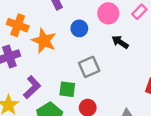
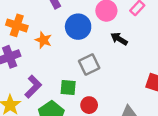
blue circle: (79, 28) -> (78, 27), size x1.5
orange star: (44, 41) -> (43, 40), size x0.7

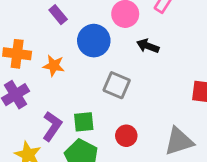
gray square: (89, 65) -> (117, 85), turned -30
green square: (68, 87) -> (84, 122), moved

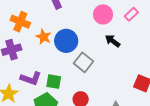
blue circle: (94, 41) -> (66, 41), moved
purple L-shape: (52, 126) -> (31, 79), turned 60

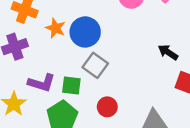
black arrow: (113, 41) -> (168, 52), moved
gray square: (83, 62) -> (95, 65), moved

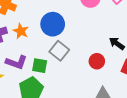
orange star: (56, 28) -> (21, 31), moved
red circle: (107, 107) -> (97, 61), moved

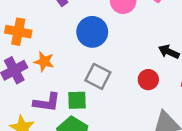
blue circle: (53, 24) -> (92, 32), moved

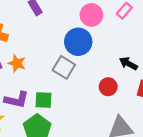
blue circle: (92, 32) -> (78, 42), moved
gray square: (98, 76) -> (64, 67), moved

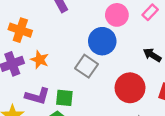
black arrow: (128, 64) -> (152, 55), moved
red circle: (108, 87) -> (130, 88), size x1.6

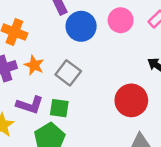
blue circle: (102, 41) -> (81, 26), moved
gray square: (86, 66) -> (68, 73), moved

